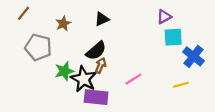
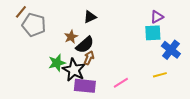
purple triangle: (164, 17) -> (157, 17), moved
brown star: (63, 24) -> (71, 37), moved
gray pentagon: (38, 47) -> (34, 25), moved
pink line: (133, 79) -> (121, 83), moved

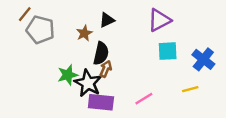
purple triangle: (157, 17) -> (159, 20), moved, size x1.5
cyan square: (153, 33) -> (168, 51), moved
brown star: (71, 37) -> (84, 33), moved
black semicircle: (85, 45) -> (101, 53), turned -36

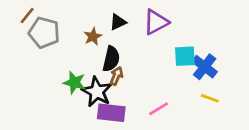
purple triangle: (159, 20) -> (156, 22), moved
blue cross: (203, 59) -> (205, 67), moved
green star: (68, 75) -> (74, 83), turned 30
yellow line: (190, 89) -> (210, 98), turned 35

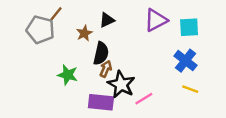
brown line: (27, 15) -> (56, 14), moved
purple triangle: (156, 22) -> (156, 20), moved
cyan square: (185, 56) -> (189, 27), moved
black star: (97, 92) -> (121, 84), moved

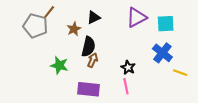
black star: (121, 84) -> (128, 67), moved, size x0.6
yellow line: (190, 89) -> (180, 73), moved
pink line: (144, 99) -> (126, 86), turned -70

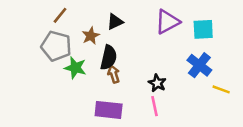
gray pentagon: (35, 26) -> (56, 46), moved
brown arrow: (93, 60) -> (114, 74), turned -40
green star: (59, 65) -> (75, 68), moved

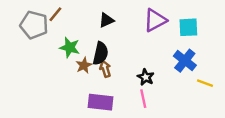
brown star: (91, 36) -> (84, 65), moved
gray pentagon: (56, 46) -> (34, 25), moved
green star: (75, 68) -> (70, 48), moved

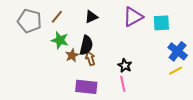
brown line: (55, 14) -> (57, 17), moved
blue cross: (185, 61) -> (178, 51), moved
yellow line: (205, 83) -> (176, 71), turned -48

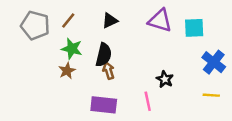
purple triangle: (133, 17) -> (160, 21), turned 45
brown star: (72, 55) -> (67, 71), moved
black star: (125, 66) -> (165, 79), moved
yellow line: (176, 71) -> (211, 95), moved, turned 32

